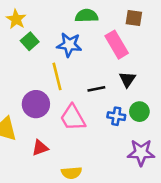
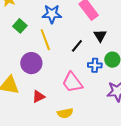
green square: (30, 41) -> (20, 26), moved
black line: (96, 89) -> (77, 46), turned -32
pink trapezoid: (73, 118) -> (72, 82), moved

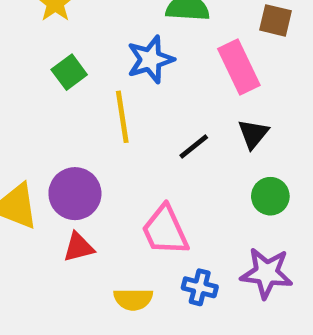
blue star: (52, 14) -> (150, 60), turned -30
purple circle: (31, 63) -> (75, 194), moved
blue cross: (95, 65) -> (200, 287), moved

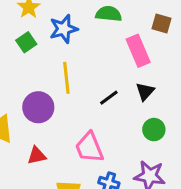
blue star: (150, 60) -> (64, 29), moved
green square: (69, 72) -> (26, 42), moved
purple circle: (75, 194) -> (38, 107), moved

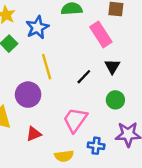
green circle: (154, 130) -> (115, 100), moved
pink trapezoid: (89, 147) -> (75, 120), turned 68

